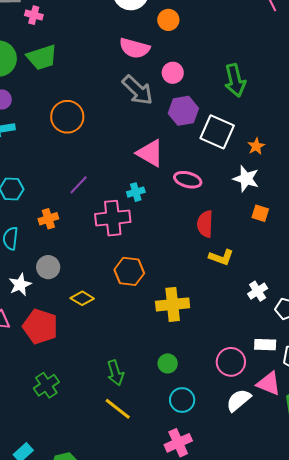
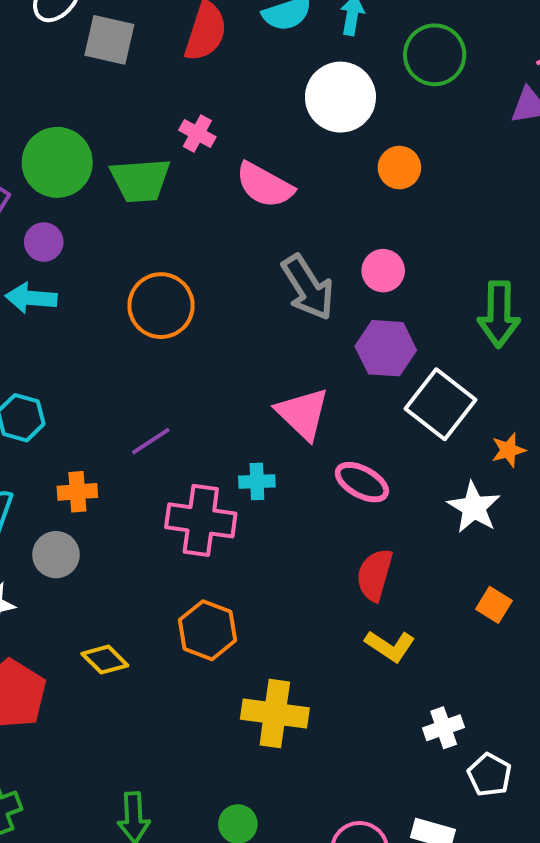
pink cross: (34, 15) -> (197, 134), moved
pink semicircle: (135, 48) -> (265, 185), moved
orange square: (260, 213) -> (494, 605), moved
gray circle: (48, 267) -> (56, 555), moved

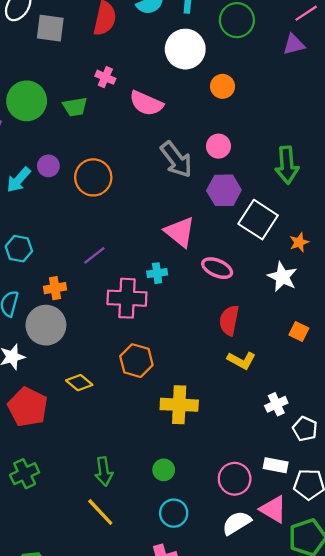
green trapezoid: (140, 180) -> (75, 107), size x0.7
purple circle: (44, 242) -> (48, 166), moved
cyan arrow: (31, 298) -> (19, 180), turned -48
gray circle: (56, 555) -> (46, 325), size x1.5

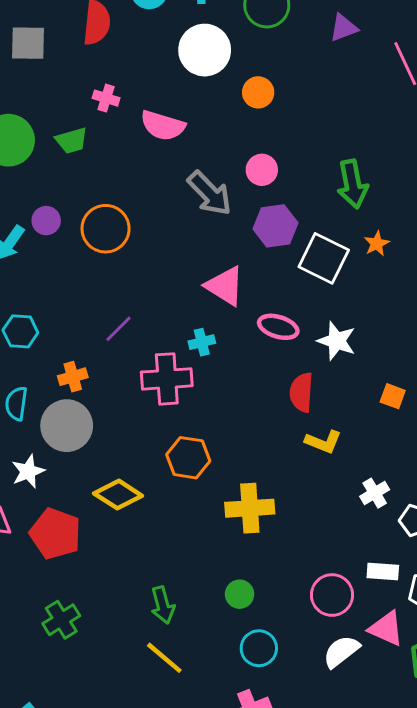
orange star: (299, 242) -> (377, 244), moved
white star: (282, 277) -> (337, 341), moved
yellow diamond: (79, 383) -> (118, 495), size x1.4

